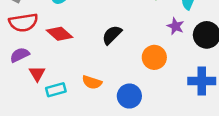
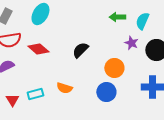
red triangle: (37, 74) -> (12, 100), moved
blue circle: (129, 96) -> (106, 92), moved

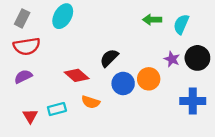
purple star: (131, 43) -> (172, 59), moved
red diamond: (38, 49) -> (77, 75), moved
blue circle: (106, 92) -> (123, 83), moved

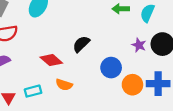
orange circle: (149, 79) -> (132, 85), moved
blue circle: (123, 83) -> (111, 68), moved

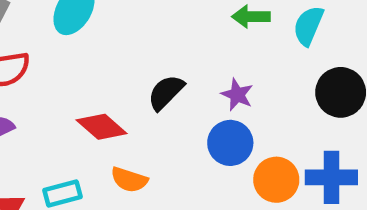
purple star: (139, 45) -> (237, 95), moved

